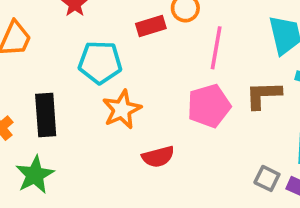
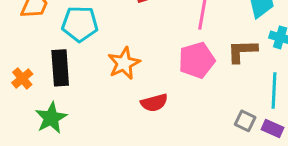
cyan pentagon: (100, 62) -> (80, 24), moved

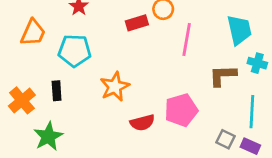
pink pentagon: (197, 60) -> (181, 110), moved
black rectangle: (60, 68) -> (57, 91), size x0.6
orange cross: (22, 78) -> (22, 100), size x1.4

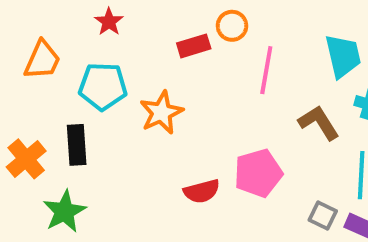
brown L-shape: (223, 76) -> (319, 123), turned 60
orange star: (115, 87) -> (161, 113), moved
black rectangle: (57, 91) -> (77, 145), size x1.4

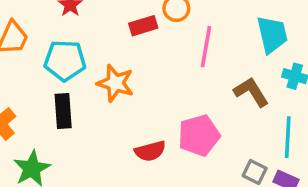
orange star: (161, 113) -> (115, 83), turned -30
black rectangle: (77, 145) -> (63, 111), moved

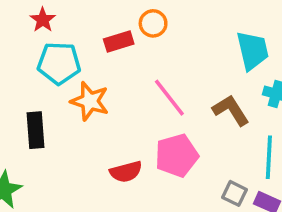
pink line: (206, 47) -> (169, 98), moved, turned -48
cyan pentagon: (65, 61) -> (59, 63), moved

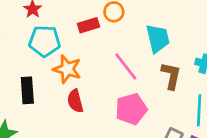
cyan trapezoid: (253, 51) -> (158, 38), moved
brown L-shape: (231, 110) -> (171, 76), turned 44
red semicircle: (126, 172) -> (75, 101), moved, turned 90

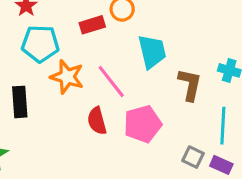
cyan trapezoid: (158, 38) -> (152, 52), moved
pink line: (126, 66) -> (111, 81), moved
red semicircle: (75, 101) -> (97, 121), moved

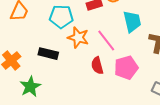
black rectangle: (20, 102) -> (48, 54), turned -72

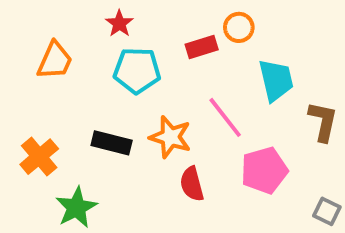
orange star: (78, 38) -> (170, 137), moved
red semicircle: (97, 66) -> (192, 184), moved

